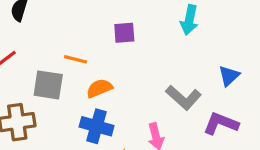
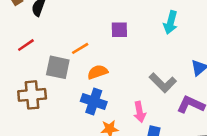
orange line: (75, 59) -> (80, 48), turned -48

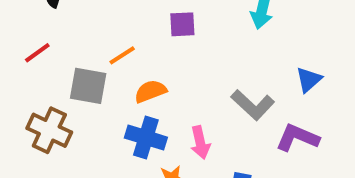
brown cross: (32, 95) -> (49, 130), turned 32
pink arrow: (140, 112) -> (200, 142), moved

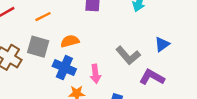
orange line: (122, 55) -> (43, 17), moved
gray square: (88, 86) -> (38, 47), moved

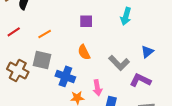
orange semicircle: (70, 41) -> (84, 52), moved, turned -98
pink arrow: (95, 74) -> (97, 88), moved

